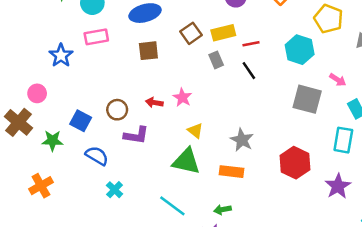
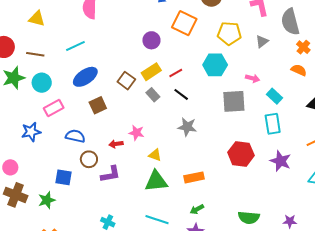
blue star: (61, 55) -> (31, 132), turned -30
pink circle: (37, 93) -> (10, 167), moved
gray star: (242, 140) -> (187, 127), moved
blue semicircle: (97, 156) -> (75, 136), moved

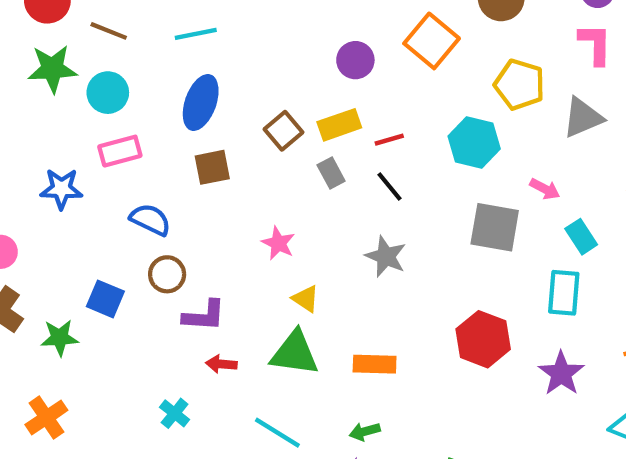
gray triangle: (262, 41) -> (583, 118), size x1.5
blue ellipse: (85, 77) -> (201, 102), turned -50
red arrow: (116, 144) -> (221, 364), moved

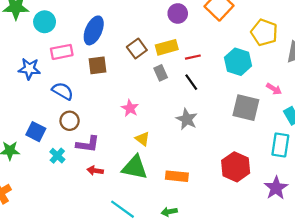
pink rectangle: (120, 151) -> (62, 52), moved
blue star: (61, 189) -> (29, 69), moved
cyan cross: (175, 413) -> (57, 156), moved

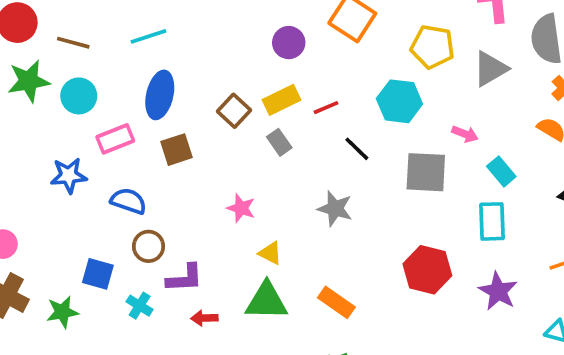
black line: (191, 82) -> (357, 149), moved
orange rectangle: (177, 176) -> (336, 302), turned 40

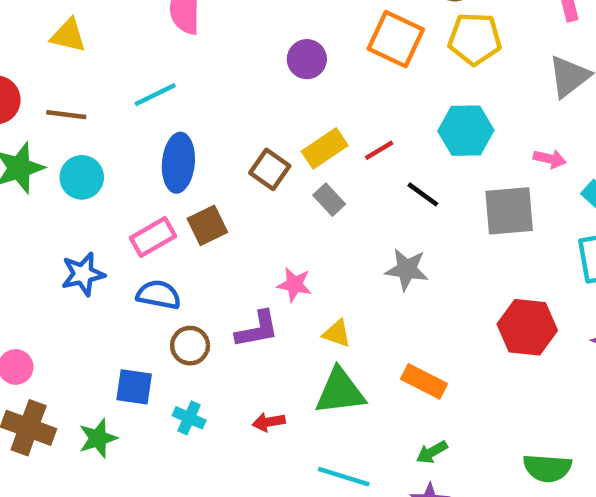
purple circle: (289, 43) -> (307, 59), moved
yellow pentagon: (432, 47) -> (475, 39), moved
pink rectangle: (115, 139) -> (153, 237), moved
purple L-shape: (185, 278) -> (257, 329), moved

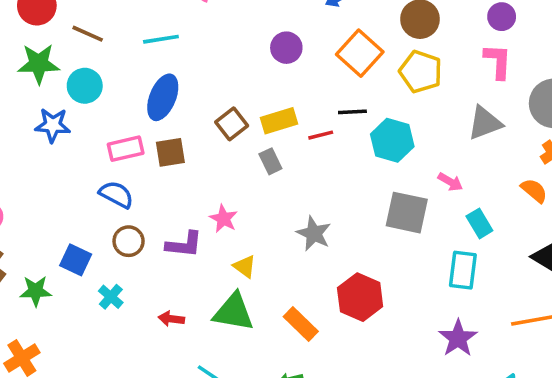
black line: (423, 194) -> (352, 112), moved, turned -56
blue star: (83, 274) -> (53, 125), moved
red hexagon: (527, 327) -> (360, 297), moved

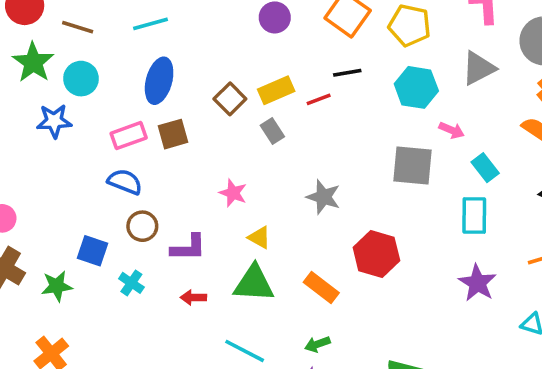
green star: (39, 64) -> (33, 62), turned -30
cyan hexagon: (392, 140) -> (416, 87), moved
purple L-shape: (184, 244) -> (188, 248), moved

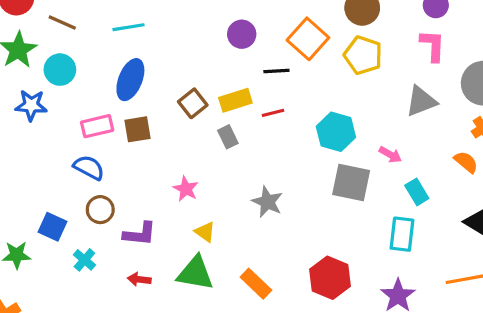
black line: (347, 73) -> (276, 71), moved
cyan hexagon: (416, 87) -> (336, 132), moved
red hexagon: (376, 254) -> (330, 278), moved

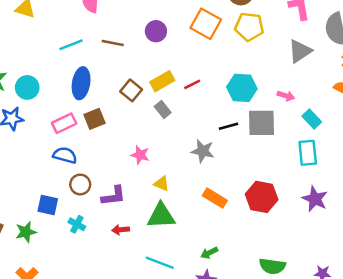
brown line: (62, 23) -> (113, 43), moved
black line: (276, 71) -> (229, 126), moved
orange rectangle: (256, 284) -> (215, 198), moved

